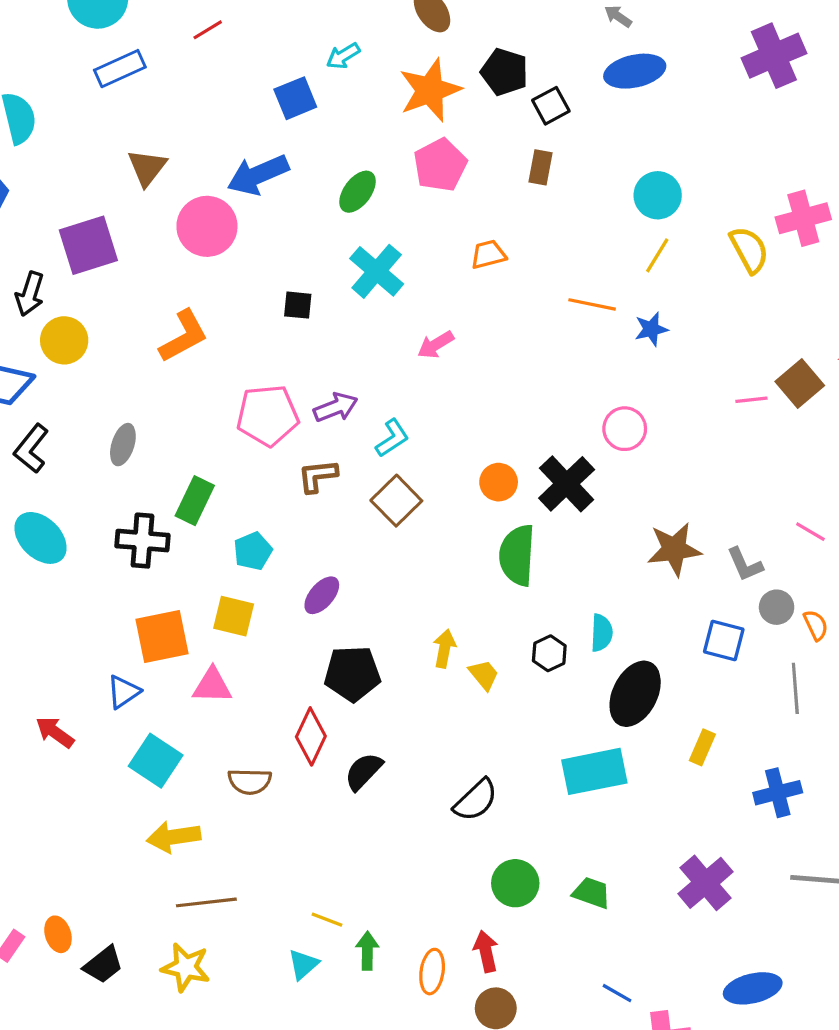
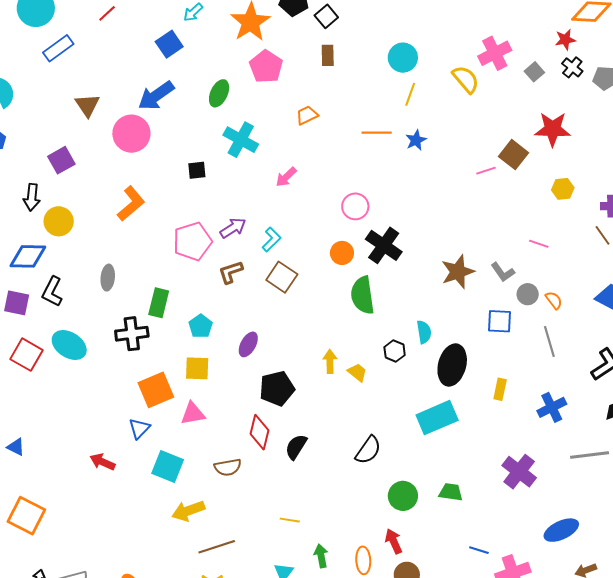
purple square: (88, 245) -> (61, 160), size x0.7
pink circle: (625, 429) -> (355, 206), moved
yellow line: (327, 920) -> (290, 520), moved

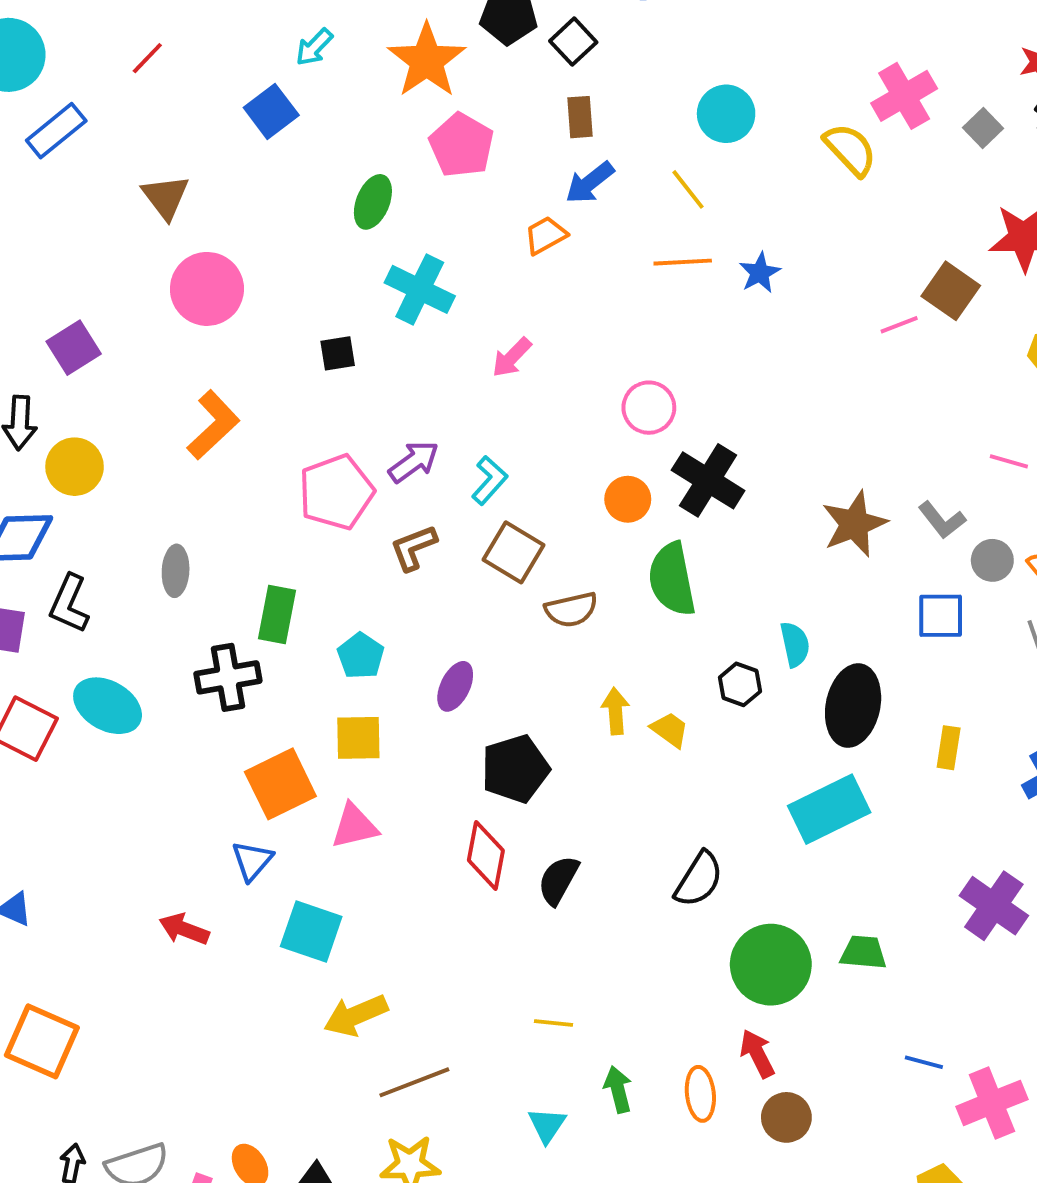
yellow line: (410, 94) -> (688, 189), moved, turned -55
blue arrow: (156, 96) -> (590, 183), moved, size x0.7
brown triangle: (87, 105) -> (166, 197), moved
brown semicircle: (228, 467) -> (571, 610), moved
green circle: (403, 496) -> (771, 965), size x1.4

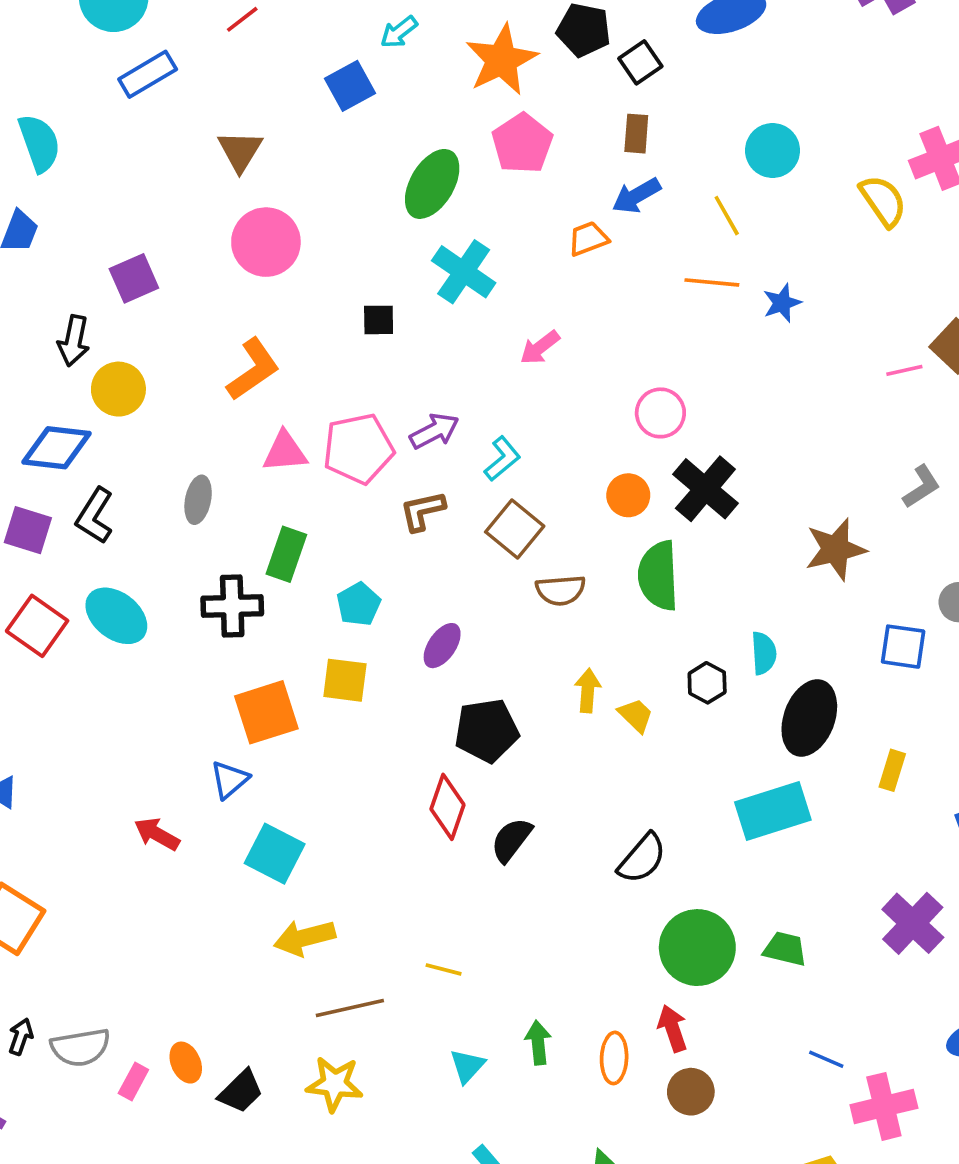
green ellipse: (373, 202) -> (432, 184), size x1.4
gray L-shape: (942, 520) -> (921, 487), moved, turned -93
pink triangle: (354, 826) -> (285, 452), moved
yellow line: (554, 1023) -> (444, 969), moved

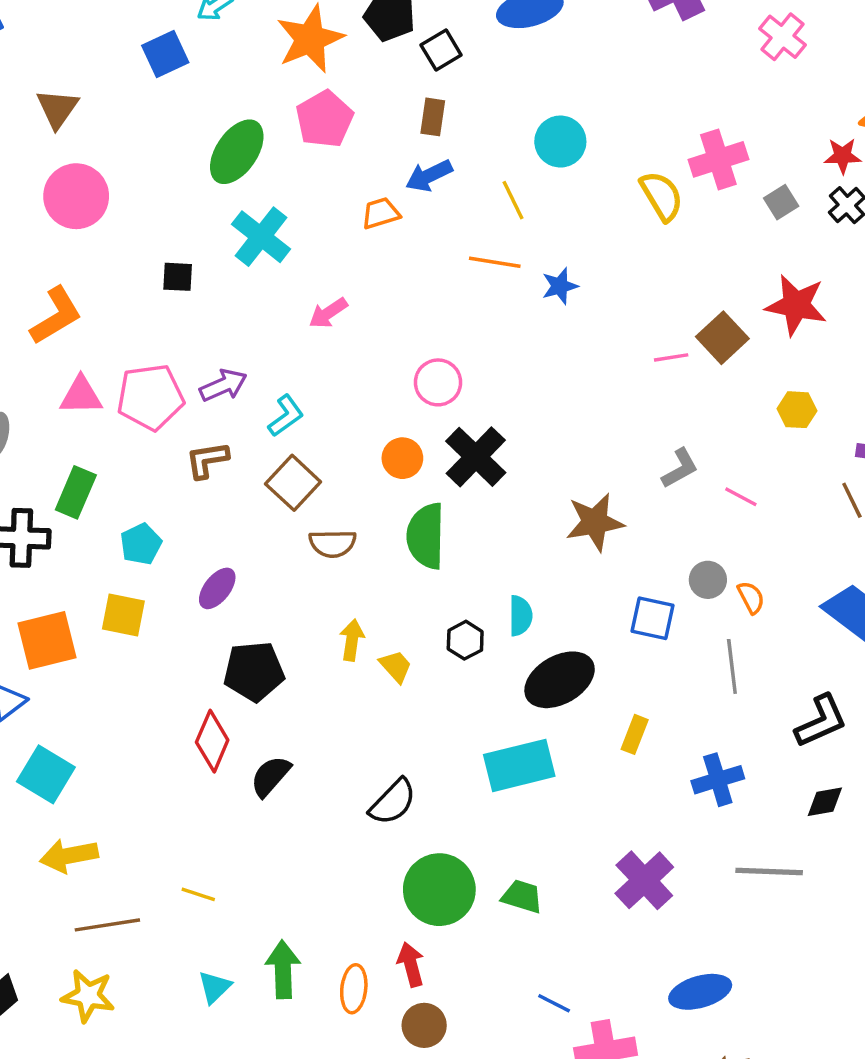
black ellipse: (809, 718) -> (560, 680), turned 36
green arrow: (538, 1043) -> (283, 969), size x1.4

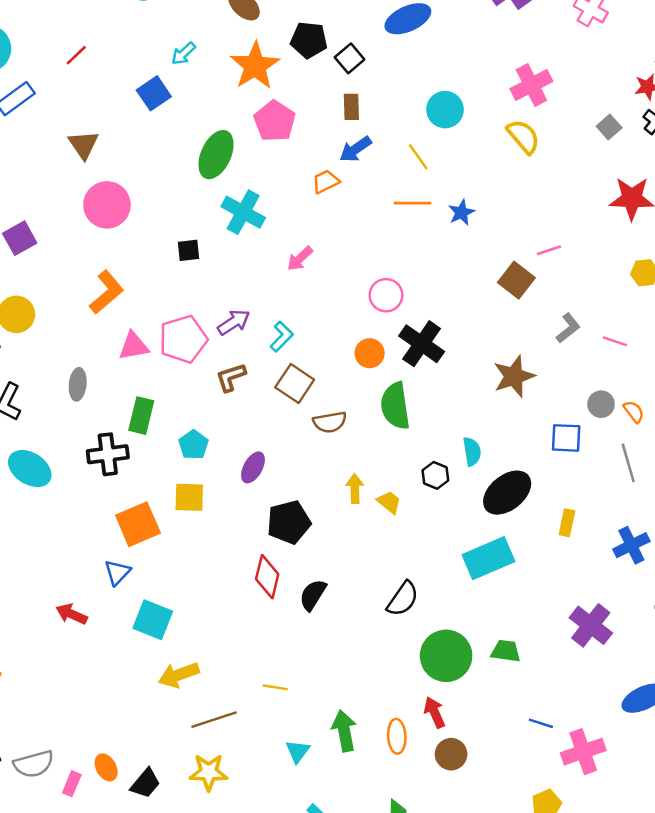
pink cross: (718, 159) -> (531, 85), moved
brown square: (722, 338) -> (516, 280), moved

